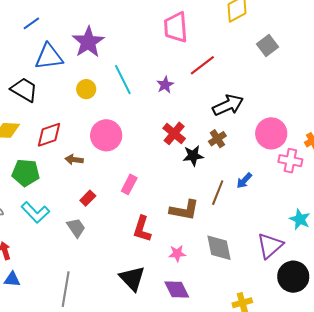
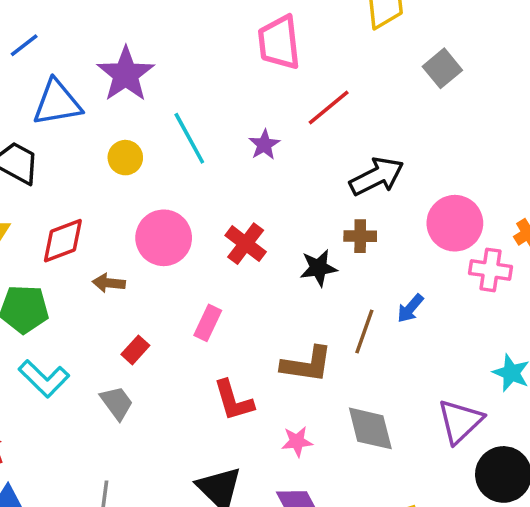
red cross: (174, 133) -> (246, 244), moved
brown cross: (217, 139) -> (360, 236), turned 36
red L-shape: (142, 229) -> (233, 401), turned -32

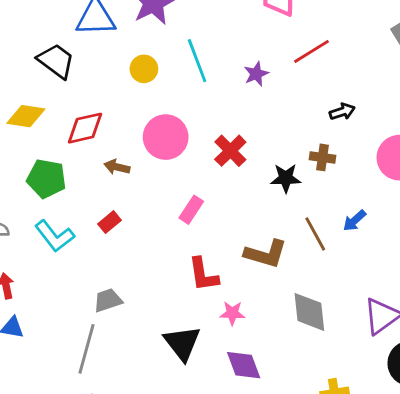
black arrow: (377, 176) -> (342, 112), size x0.6
brown line: (364, 331) -> (315, 234), turned -56
red rectangle: (135, 350) -> (109, 222), moved
gray trapezoid: (117, 403) -> (108, 300), moved, turned -80
pink star: (297, 441) -> (232, 313), moved

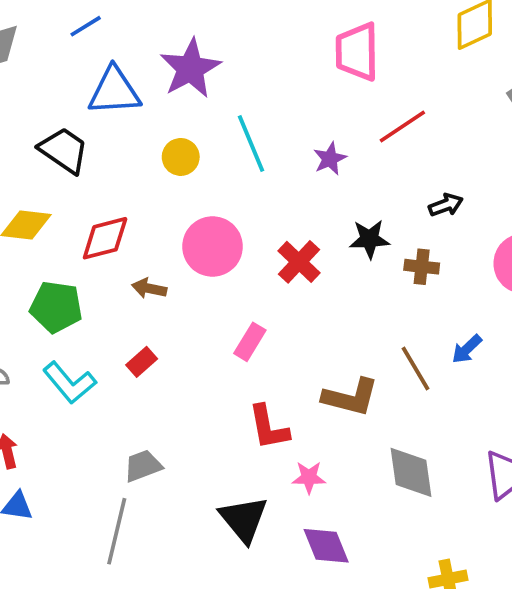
black star: (286, 178) -> (369, 239), moved

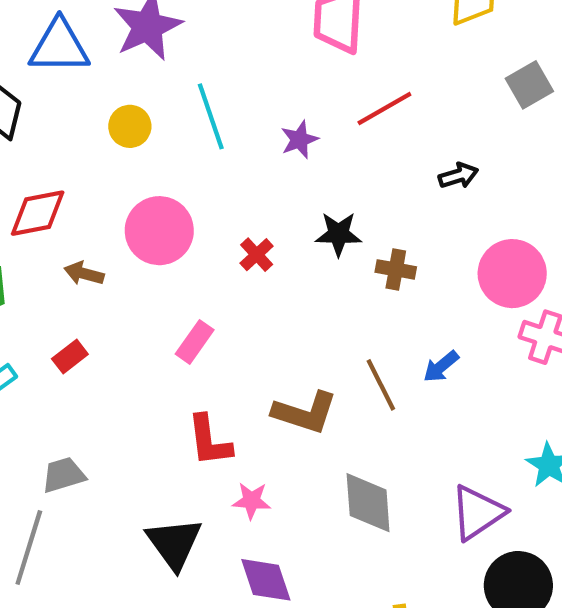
black arrow: (446, 205) -> (458, 176), moved
red cross: (299, 262) -> (257, 255), size x0.7

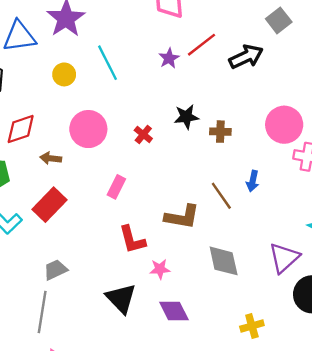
purple star: (299, 140) -> (169, 58), moved
black arrow: (458, 176) -> (246, 57), moved, size x1.6
red rectangle: (70, 357) -> (50, 205), size x1.8
blue arrow: (441, 367) -> (253, 181), turned -30

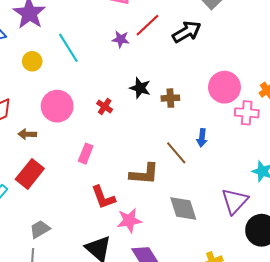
purple star: (169, 58) -> (121, 39), turned -30
black star: (186, 117) -> (140, 88), turned 30
pink star: (160, 269) -> (129, 220), size x1.4

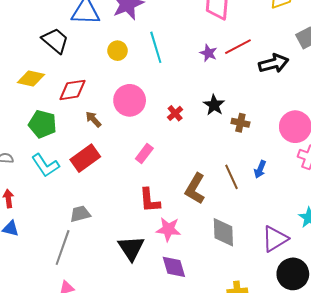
brown arrow: (27, 134) -> (93, 119), turned 30
brown L-shape: (144, 174) -> (195, 189), turned 100

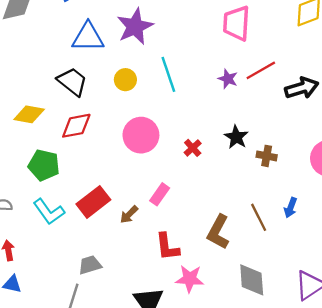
black trapezoid: (55, 41) -> (72, 82), moved
brown arrow: (93, 119) -> (129, 214), moved, turned -90

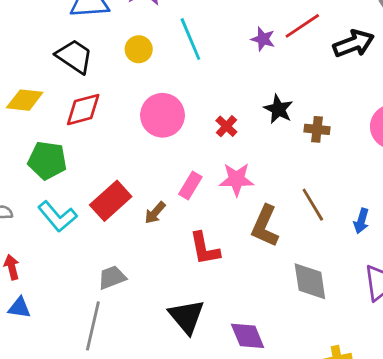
blue arrow: (291, 208) -> (361, 221), moved
pink star: (190, 279) -> (237, 179), moved

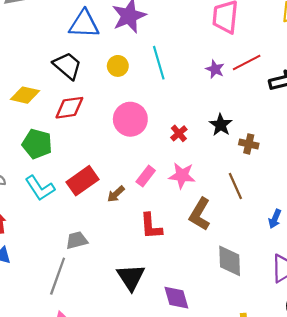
brown line: (313, 205) -> (235, 186), moved

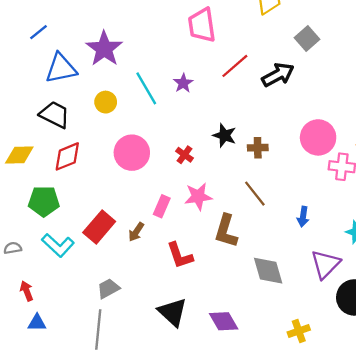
purple star: (215, 69) -> (183, 83), moved, turned 30

